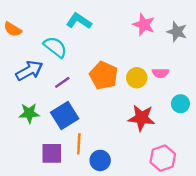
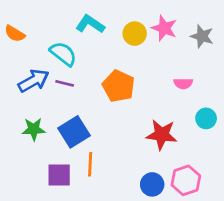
yellow circle: (137, 78) -> (135, 34), moved
purple line: (62, 82) -> (65, 83), moved, turned 49
blue circle: (100, 160) -> (152, 184), moved

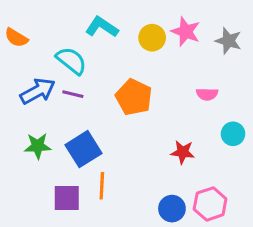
red star: (162, 135) -> (183, 152), size x0.7

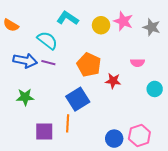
blue arrow: (38, 91) -> (25, 61), turned 40
blue square: (83, 149) -> (78, 99), moved
red star: (183, 152) -> (113, 81), moved

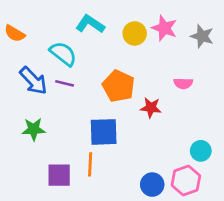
blue arrow: (25, 61) -> (33, 81), turned 35
cyan circle: (155, 89) -> (201, 151), moved
blue square: (78, 99) -> (104, 132), turned 30

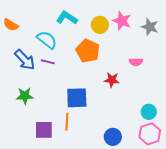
orange pentagon: (118, 86) -> (88, 51), moved
pink hexagon: (186, 180) -> (150, 134), moved

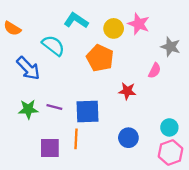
gray star: (150, 27) -> (171, 47), moved
purple line: (48, 62) -> (54, 107), moved
pink semicircle: (136, 62) -> (155, 71), turned -64
blue circle: (113, 137) -> (128, 138), moved

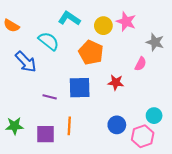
green star: (28, 109) -> (14, 126), moved
blue square: (87, 112) -> (80, 88), moved
pink hexagon: (171, 152) -> (143, 136), moved

